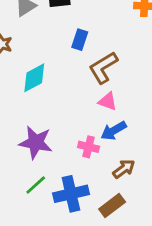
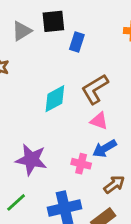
blue rectangle: (80, 40) -> (77, 42), moved
cyan diamond: (34, 78) -> (55, 99), moved
green line: (36, 185) -> (16, 202), moved

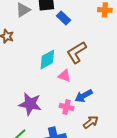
blue rectangle: (77, 42) -> (63, 18), turned -64
pink triangle: (99, 121) -> (64, 76), moved

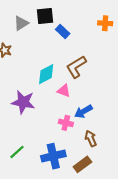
purple star: (30, 104) -> (23, 102), moved
brown arrow: (91, 122) -> (91, 138), turned -77

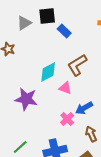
pink cross: (66, 123) -> (67, 119), turned 32

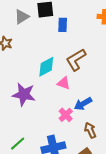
blue rectangle: (64, 31) -> (63, 25), turned 48

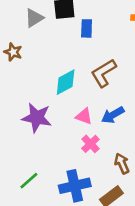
pink triangle: (64, 83) -> (84, 116), moved
blue arrow: (83, 104) -> (113, 115), moved

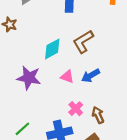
pink cross: (90, 144) -> (76, 109), moved

